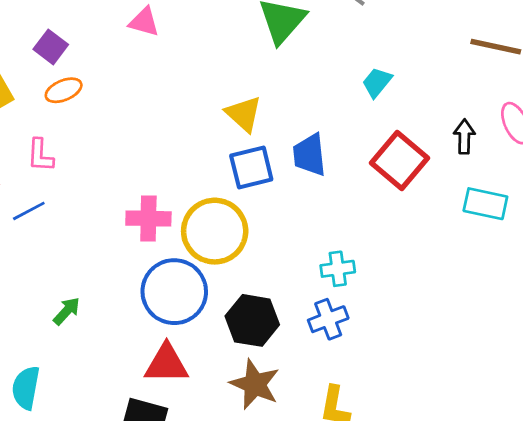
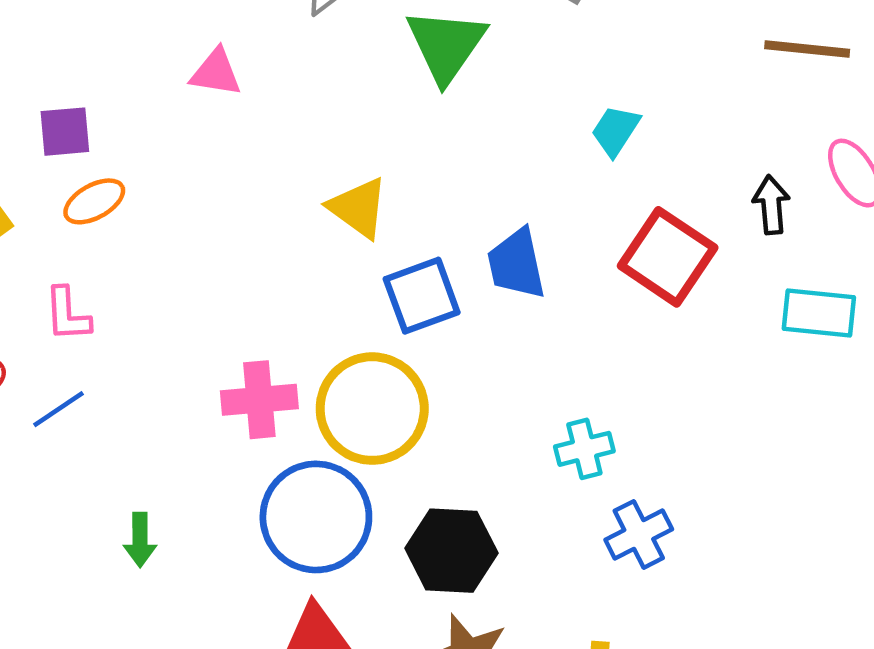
purple square: (51, 47) -> (65, 132), turned -36
yellow triangle: (244, 114) -> (358, 208), moved
green arrow: (67, 311) -> (140, 540), moved, turned 144
blue cross: (328, 319) -> (639, 534), moved

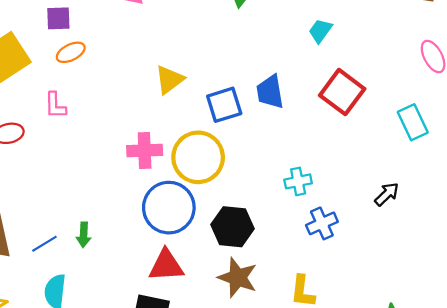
black arrow: (771, 205) -> (387, 194), moved, turned 48
yellow triangle: (358, 208) -> (169, 80), moved, turned 44
cyan rectangle: (819, 313) -> (413, 122), turned 56
blue line: (59, 409) -> (44, 244), moved
green arrow: (140, 540) -> (84, 235), moved

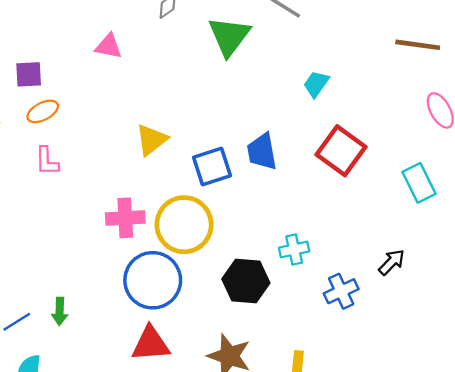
pink L-shape: (55, 105) -> (47, 161), moved
blue cross: (322, 223) -> (341, 291), moved
black hexagon: (232, 227) -> (246, 281), moved

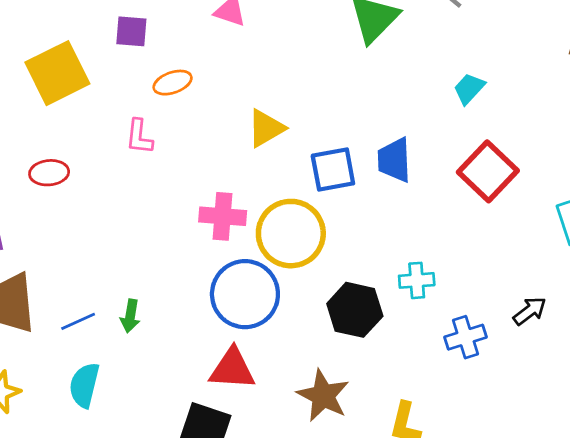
orange ellipse: (43, 111) -> (173, 83), moved

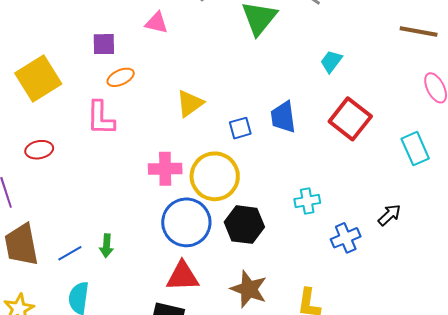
purple square: (131, 31) -> (104, 44), moved
pink L-shape: (139, 137) -> (101, 118), size x1.4
blue square: (333, 169) -> (240, 128), size x0.7
black hexagon: (355, 310) -> (244, 225), moved

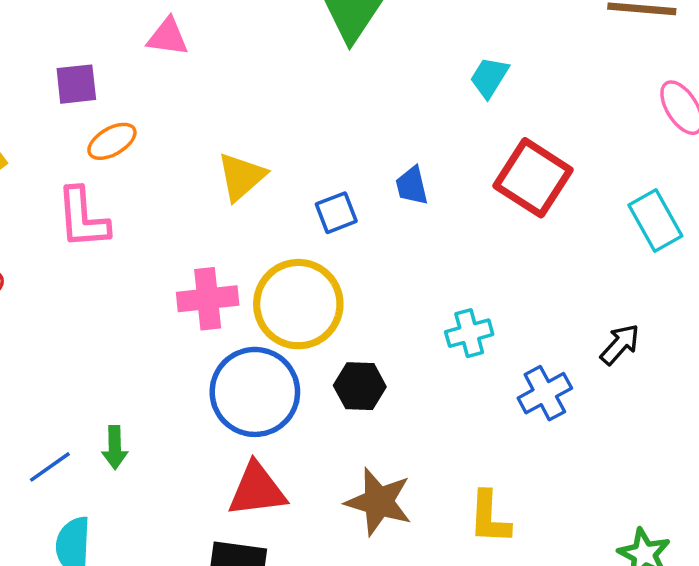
blue trapezoid: (283, 117) -> (412, 186), size x0.7
black hexagon: (244, 225) -> (360, 386), size x0.7

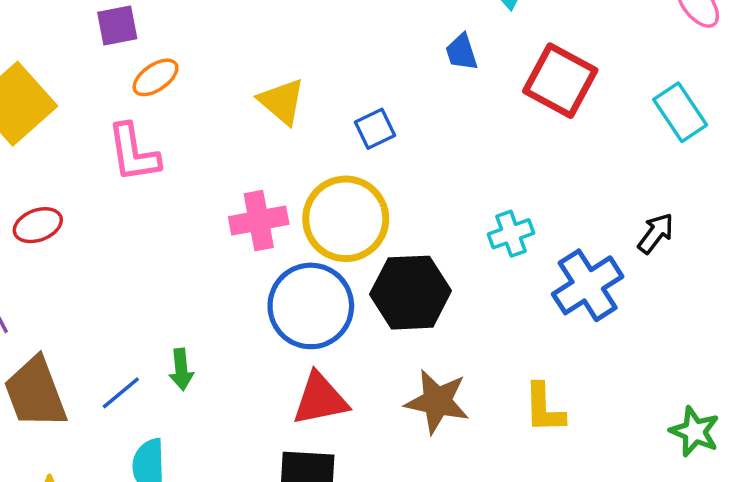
yellow triangle: (241, 177) -> (282, 101), turned -34
blue trapezoid: (412, 186) -> (462, 52), moved
black hexagon: (360, 386) -> (411, 293), size x1.6
blue cross: (545, 393) -> (588, 285), size x1.4

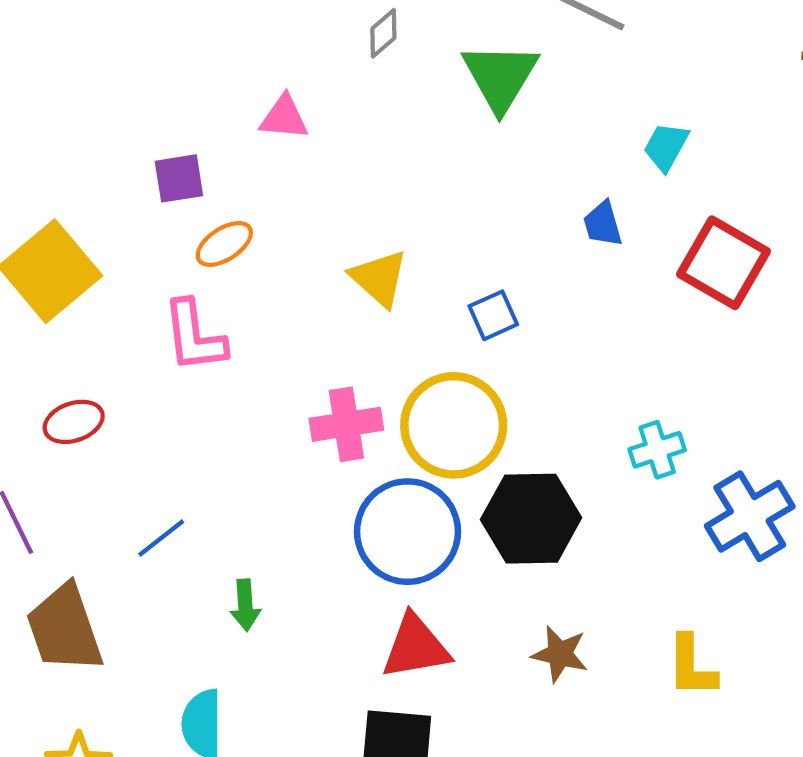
blue line: (121, 393) -> (161, 538), moved
brown star: (437, 401) -> (560, 654), size x0.7

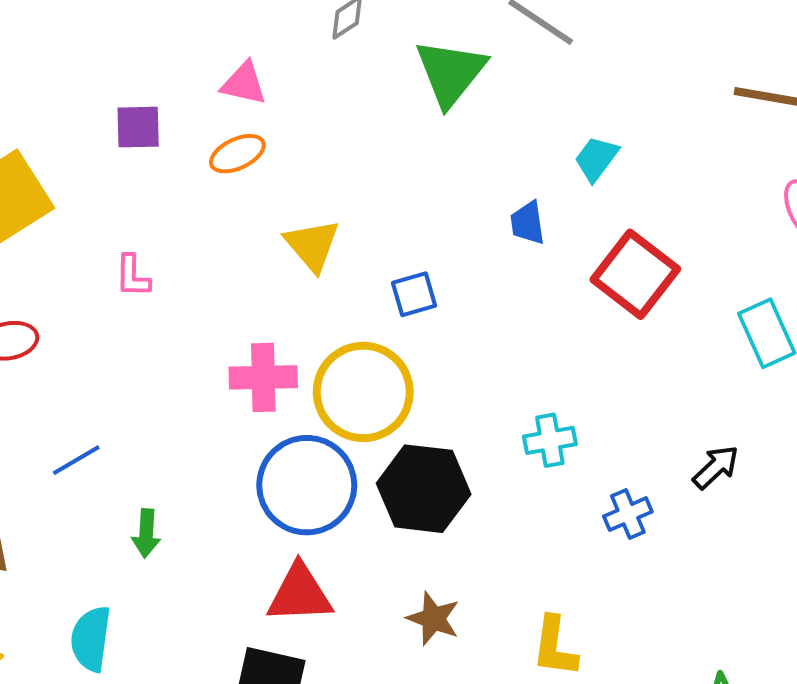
orange ellipse: (224, 244) -> (237, 154), moved
pink L-shape: (194, 336) -> (133, 276), size x0.6
blue cross: (750, 516) -> (628, 514), size x0.6

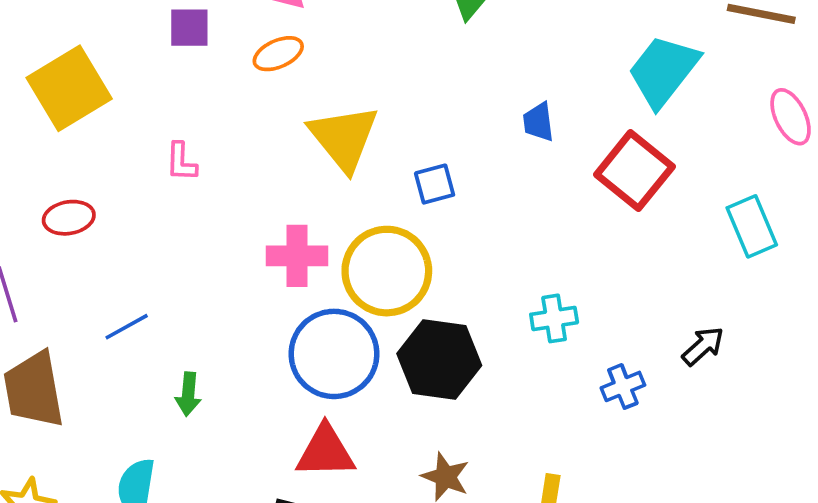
cyan trapezoid: (596, 159) -> (663, 71), moved, size x1.8
yellow triangle: (312, 245) -> (344, 138), size x1.4

